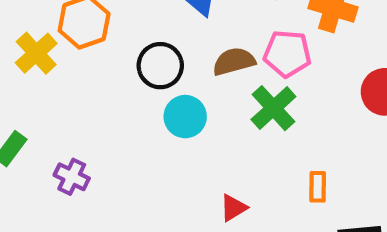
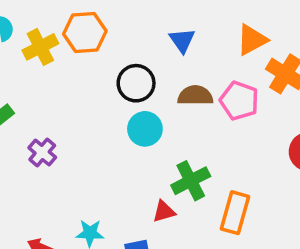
green cross: (273, 108) -> (191, 181), moved
orange rectangle: (318, 187) -> (235, 213), size x1.6

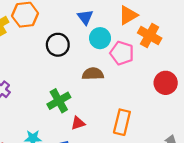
brown semicircle: (195, 96) -> (93, 74), moved
cyan circle: (145, 129) -> (100, 38), moved
green cross: (191, 181) -> (59, 101), moved

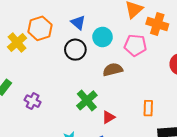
blue triangle: (85, 17) -> (78, 23), moved
cyan circle: (100, 38) -> (103, 37), moved
orange rectangle: (122, 122) -> (148, 108), size x0.7

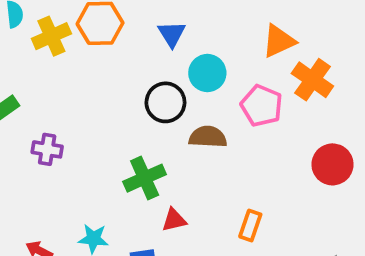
black circle: (75, 50) -> (165, 102), moved
purple cross: (33, 101) -> (47, 149), turned -35

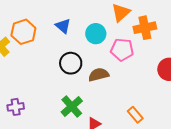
cyan circle: (207, 73) -> (96, 34), moved
orange cross: (312, 80) -> (145, 28), turned -30
orange rectangle: (250, 225) -> (135, 115), turned -42

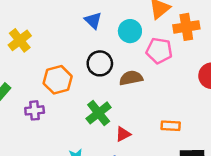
orange hexagon: (23, 32) -> (58, 80), moved
orange rectangle: (135, 115) -> (171, 126), turned -49

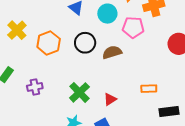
orange hexagon: (58, 80) -> (49, 43), moved
green cross: (99, 113) -> (79, 92), moved

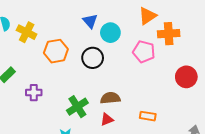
cyan circle: (107, 14) -> (110, 33), moved
yellow cross: (17, 30) -> (27, 32), turned -30
brown semicircle: (112, 52) -> (110, 98), moved

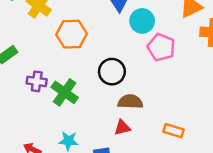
pink pentagon: (144, 52) -> (161, 47), moved
black circle: (93, 58) -> (112, 72), moved
green cross: (77, 107) -> (65, 92), moved, turned -30

